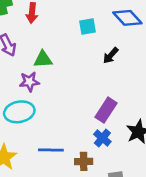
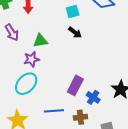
black arrow: (111, 55) -> (75, 32), moved, turned -88
purple rectangle: (106, 110) -> (75, 85), moved
cyan ellipse: (19, 112) -> (26, 84), turned -30

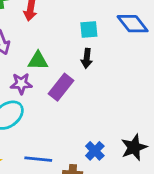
black arrow: (75, 32) -> (87, 58), turned 48
purple rectangle: (75, 85) -> (61, 87), moved

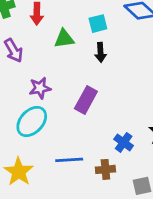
green triangle: (38, 61) -> (64, 39), moved
purple rectangle: (61, 87) -> (86, 100), moved

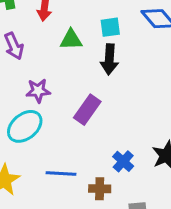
black arrow: (101, 52) -> (109, 59), size x1.4

